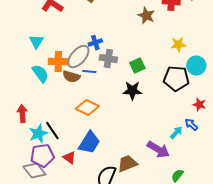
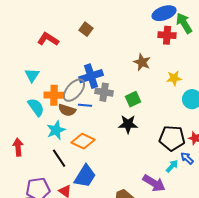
brown star: (146, 16) -> (142, 62), moved
blue cross: (95, 43) -> (91, 76), size x1.6
black pentagon: (176, 79) -> (172, 138), moved
black line: (52, 131) -> (59, 158), moved
cyan star: (38, 134) -> (56, 130), moved

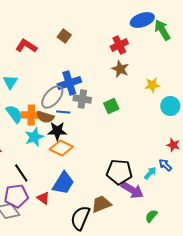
red cross: (167, 35) -> (119, 45), moved, turned -30
orange cross: (54, 95) -> (31, 115), moved
black star: (128, 124) -> (57, 131), moved
black pentagon: (172, 138) -> (119, 172), moved
black line: (59, 158) -> (21, 173), moved

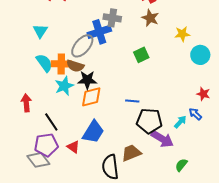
gray cross: (82, 99) -> (112, 18), moved
blue line: (63, 112) -> (132, 101), moved
orange diamond: (61, 148) -> (91, 97), turned -40
black semicircle: (80, 218) -> (110, 167), turned -30

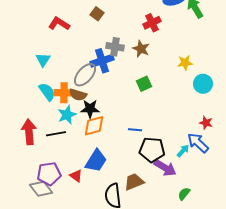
brown star: (150, 18) -> (141, 49), moved
red arrow: (26, 103) -> (29, 132), size x1.4
blue arrow: (195, 114) -> (198, 143), size x1.6
black line: (51, 122) -> (56, 134), moved, turned -66

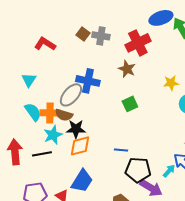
red cross: (152, 23) -> (138, 43), size x1.4
gray cross: (115, 47) -> (101, 36), moved
blue cross: (102, 61) -> (88, 81), turned 30

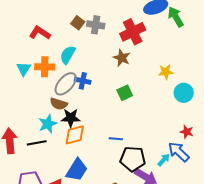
blue cross: (88, 81) -> (83, 81), moved, size x0.7
cyan semicircle: (33, 112) -> (68, 55), moved, turned -114
orange cross: (50, 113) -> (45, 67), moved

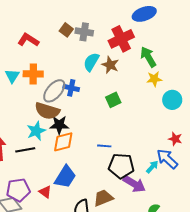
green arrow: (176, 17) -> (148, 57), moved
cyan semicircle: (68, 55) -> (91, 62), moved
brown semicircle: (59, 104) -> (47, 111), size x1.4

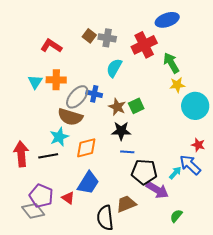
brown star: (110, 65) -> (117, 107), moved
cyan circle: (172, 100) -> (195, 106), size x1.4
black star: (59, 125) -> (121, 131), moved
purple pentagon: (18, 190) -> (41, 196), turned 30

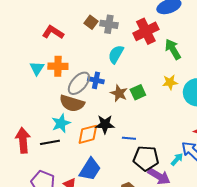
yellow star: (177, 85) -> (170, 82), moved
black star: (121, 131) -> (105, 124), moved

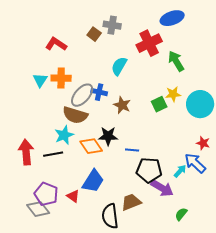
gray cross: (109, 24) -> (112, 25), moved
green square: (138, 92) -> (159, 104), moved
orange diamond: (88, 134) -> (91, 146), turned 70

